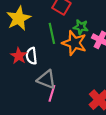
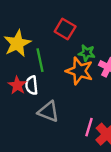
green line: (52, 33) -> (40, 60), moved
pink line: (52, 93) -> (89, 127), moved

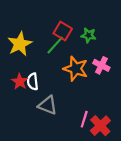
green star: (87, 53) -> (89, 35), moved
green line: (40, 60) -> (55, 45), moved, turned 54

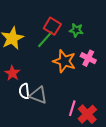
white semicircle: (33, 82) -> (24, 91), moved

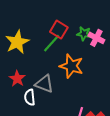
pink cross: (88, 58) -> (96, 38), moved
gray triangle: (38, 95) -> (44, 84), moved

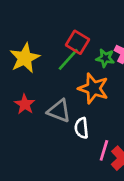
green star: (84, 34) -> (105, 58), moved
white semicircle: (30, 97) -> (81, 128), moved

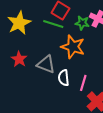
green line: (68, 59) -> (53, 24), turned 66
pink line: (104, 150) -> (83, 83), moved

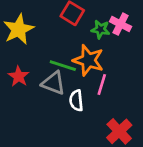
green line: (53, 24) -> (63, 66), moved
pink line: (83, 83) -> (102, 84), moved

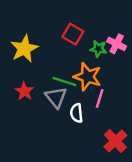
gray triangle: (53, 83) -> (56, 97), turned 30

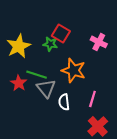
green star: (98, 49) -> (50, 44), moved
green line: (64, 81) -> (37, 75), moved
pink line: (100, 98) -> (92, 99), moved

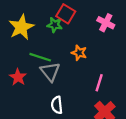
orange star: (73, 70) -> (79, 53), size x0.6
red star: (19, 83) -> (18, 77), moved
white semicircle: (64, 102) -> (57, 105), moved

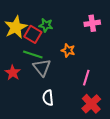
red square: (66, 14) -> (33, 34), moved
pink cross: (106, 23) -> (92, 23), turned -35

